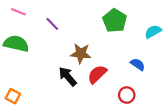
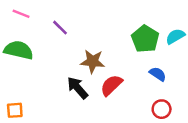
green pentagon: (115, 21) -> (145, 39), moved
red circle: (127, 95) -> (162, 109), moved
orange square: (13, 96) -> (15, 110), turned -32

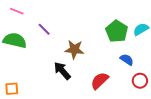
purple line: (60, 28) -> (44, 29), moved
red semicircle: (111, 85) -> (100, 81), moved
red circle: (162, 109) -> (140, 81), moved

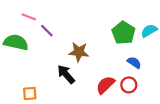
pink line: (17, 11) -> (29, 17), moved
red circle: (140, 81) -> (129, 85), moved
orange square: (12, 89) -> (30, 93), moved

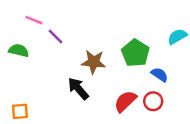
green pentagon: (123, 33) -> (135, 53), moved
green semicircle: (16, 42) -> (19, 51), size x0.7
orange square: (30, 93) -> (20, 111), moved

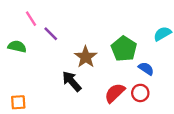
pink line: (34, 20) -> (31, 19), turned 35
brown star: (94, 62) -> (86, 57), turned 30

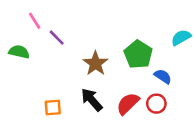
black arrow: (72, 81) -> (92, 100), moved
orange square: (18, 102) -> (53, 107), moved

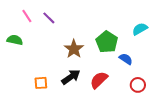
purple line: (57, 38) -> (49, 18), moved
black arrow: (92, 100) -> (71, 77), turned 96
red circle: (156, 104) -> (138, 85), moved

